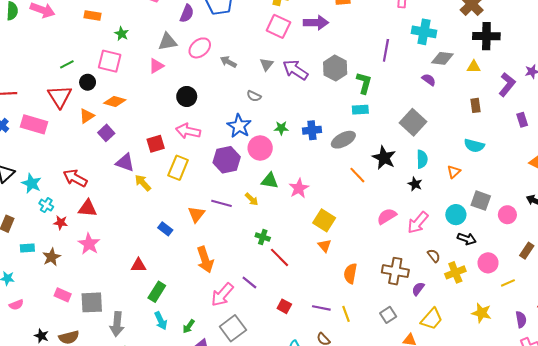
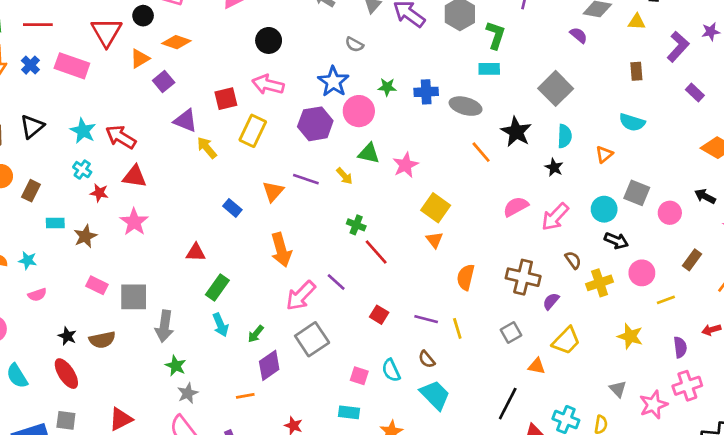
purple rectangle: (522, 120) -> (695, 93), turned -32
gray ellipse: (343, 140) -> (466, 106), turned 40
cyan star: (31, 183) -> (83, 131), moved

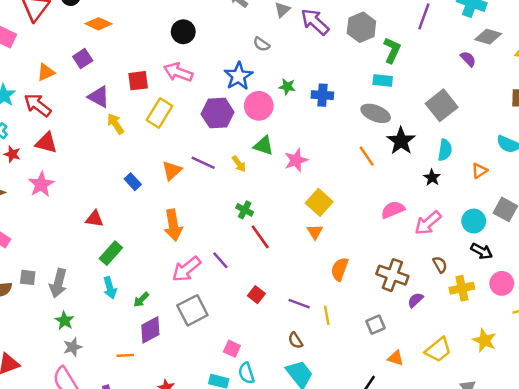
orange triangle: (140, 59) -> (46, 72), moved
gray ellipse: (466, 106) -> (376, 113), moved
gray square: (134, 297) -> (28, 277), moved, size x0.6
yellow trapezoid: (566, 341) -> (438, 350), moved
cyan semicircle: (391, 370) -> (246, 373), moved

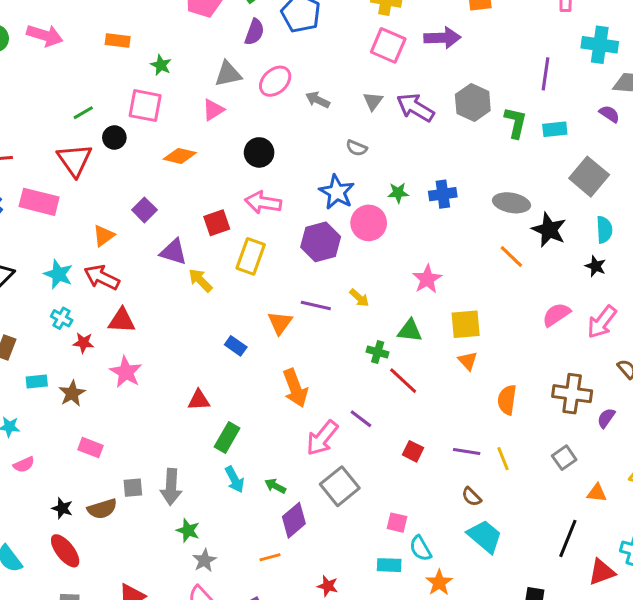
orange diamond: (98, 24) -> (180, 156), moved
cyan rectangle: (383, 80) -> (555, 129), moved
green triangle: (264, 146) -> (410, 331), moved
yellow square: (319, 202) -> (466, 324), turned -35
green arrow: (141, 300) -> (275, 486), turned 84

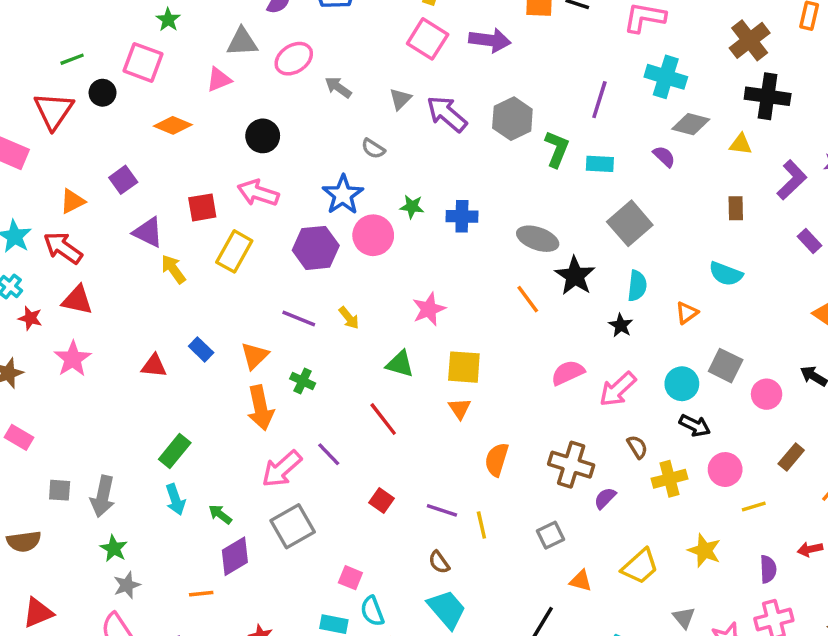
orange triangle: (280, 323) -> (255, 356), moved
green cross: (378, 352) -> (303, 381), moved
red triangle: (199, 400) -> (154, 366), moved
brown semicircle: (102, 509) -> (24, 541), moved

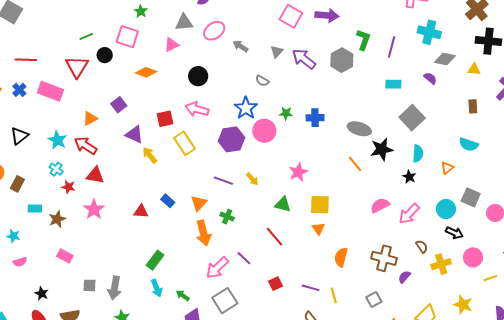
green L-shape: (557, 149) -> (363, 40), moved
yellow rectangle: (234, 251) -> (185, 143), turned -60
black star: (575, 276) -> (382, 149), turned 30
red square: (381, 500) -> (276, 284), turned 32

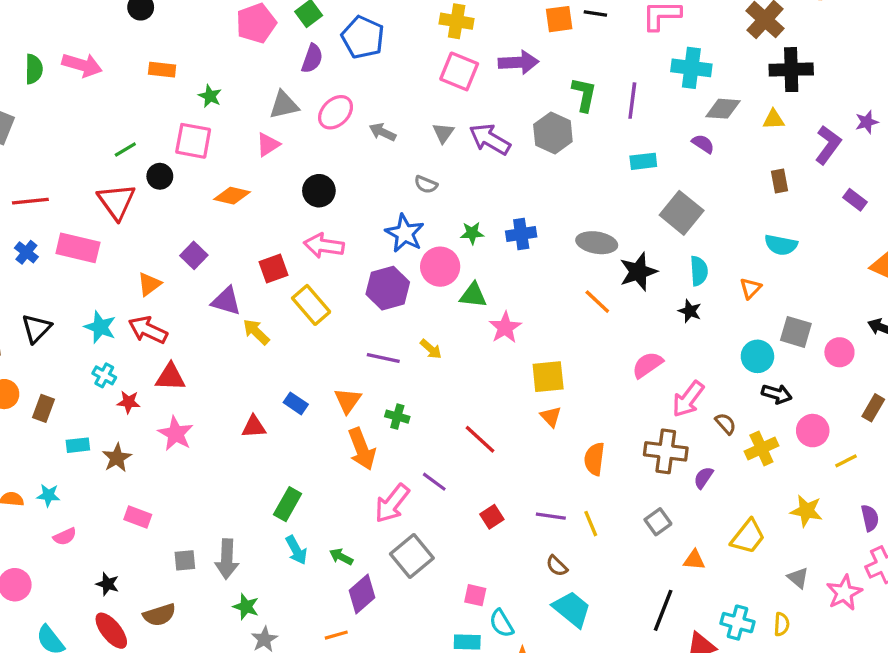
green triangle: (283, 204) -> (473, 295), moved
pink arrow: (409, 214) -> (688, 399), moved

